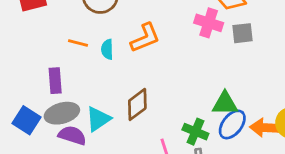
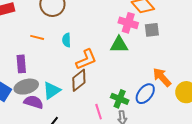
orange L-shape: (145, 38) -> (86, 59), moved
cyan semicircle: (107, 49) -> (66, 40), moved
green triangle: (225, 103) -> (119, 45), moved
orange arrow: (266, 128) -> (162, 77), moved, turned 45

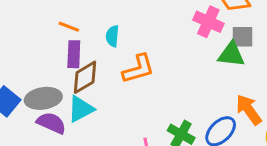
green triangle: (119, 45) -> (231, 54), moved
purple rectangle: (21, 64) -> (74, 54), moved
brown diamond: (79, 80) -> (85, 77), moved

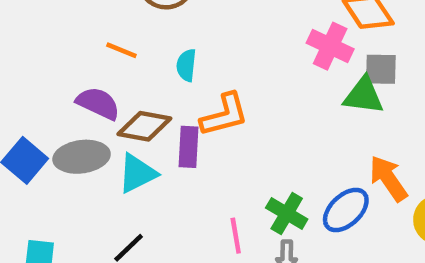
purple rectangle: (74, 54) -> (189, 147), moved
brown diamond: (85, 77) -> (144, 126), turned 40
purple semicircle: (51, 123) -> (98, 103), moved

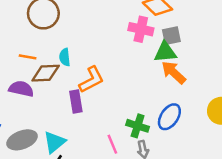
brown diamond: (144, 126) -> (46, 73), moved
gray ellipse: (82, 157) -> (22, 140), moved
cyan triangle: (137, 173) -> (54, 142), moved
orange arrow: (388, 178) -> (174, 72), moved

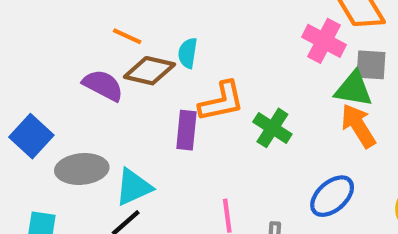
green cross: (138, 126) -> (272, 128), moved

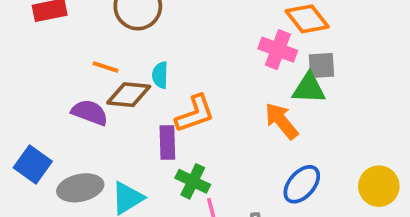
orange arrow: (358, 126) -> (281, 121), moved
green cross: (272, 128) -> (193, 181), moved

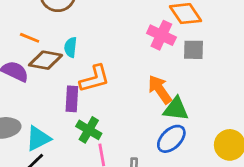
green triangle: (309, 88) -> (176, 109), moved

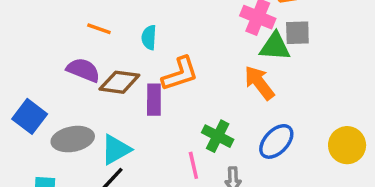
brown diamond: (45, 60) -> (119, 82), moved
green triangle: (176, 109) -> (275, 47), moved
green cross: (89, 130) -> (218, 136), moved

